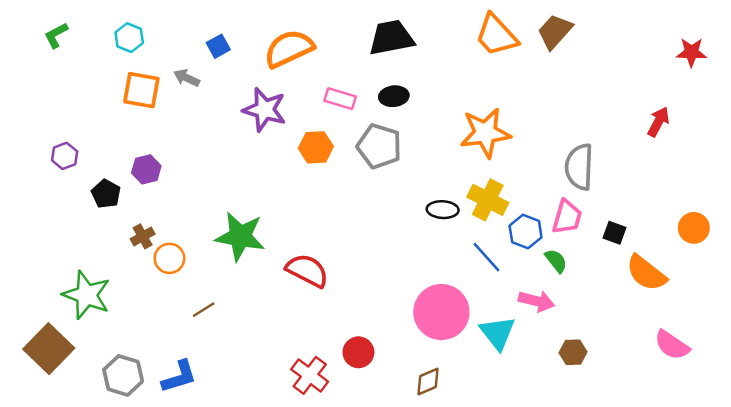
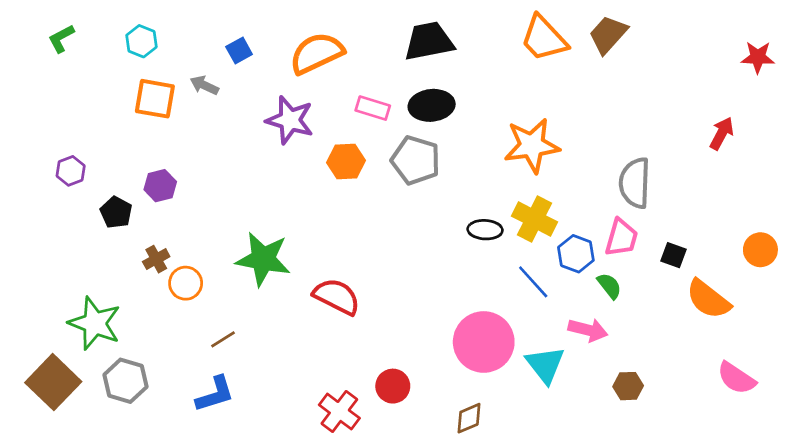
black ellipse: (394, 96) -> (432, 105), size x1.4
gray hexagon: (123, 375) -> (125, 381), moved
blue L-shape: (179, 377) -> (215, 394), moved

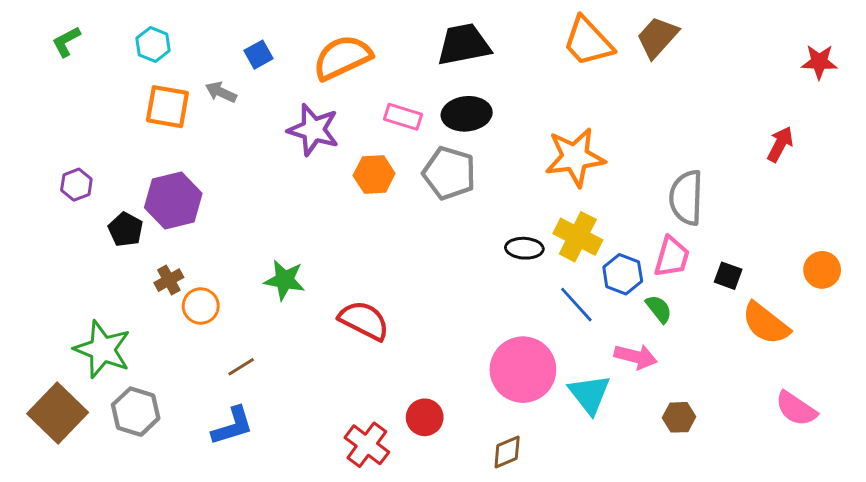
purple hexagon: (160, 186) -> (173, 201), size x1.6
green star: (263, 259) -> (285, 280), size x0.7

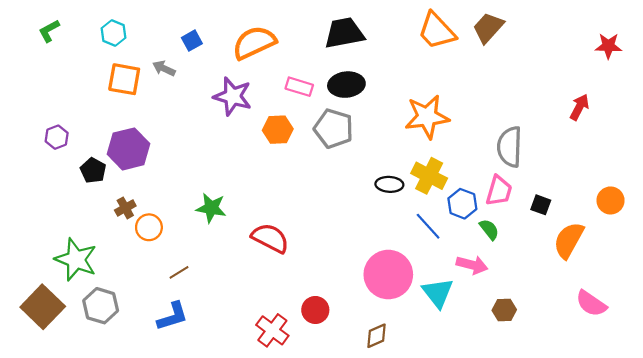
orange semicircle: (766, 323) -> (569, 240), turned 81

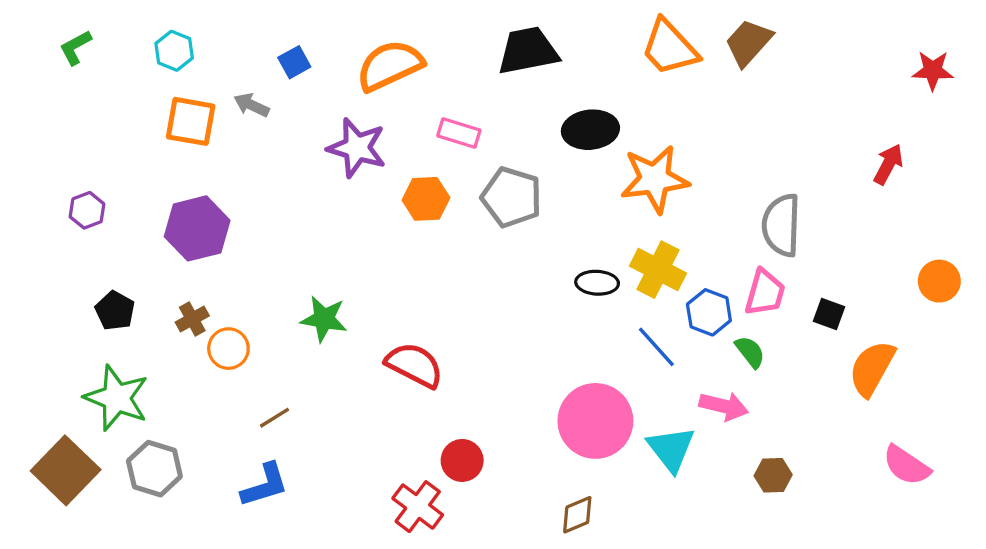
black ellipse: (346, 85) -> (590, 130), moved
black pentagon: (93, 170) -> (115, 311), moved
orange circle: (611, 200) -> (939, 281), moved
red circle: (315, 310) -> (462, 460), moved

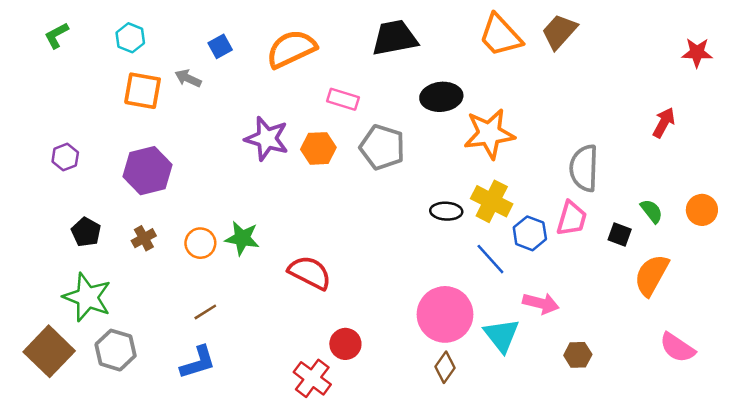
purple star: (357, 148) -> (267, 139), moved
orange circle: (228, 349) -> (200, 243), moved
green semicircle: (750, 352) -> (652, 211), moved
brown diamond: (577, 515) -> (445, 367), moved, turned -32

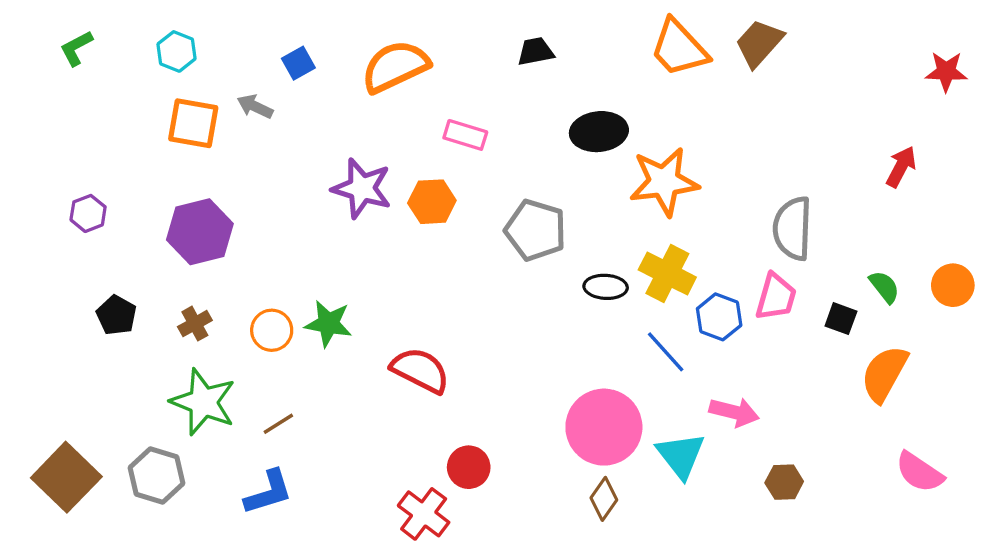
black trapezoid: (395, 38) -> (535, 51), size x0.6
gray pentagon: (382, 147) -> (535, 230), moved
green star: (87, 297) -> (203, 402), moved

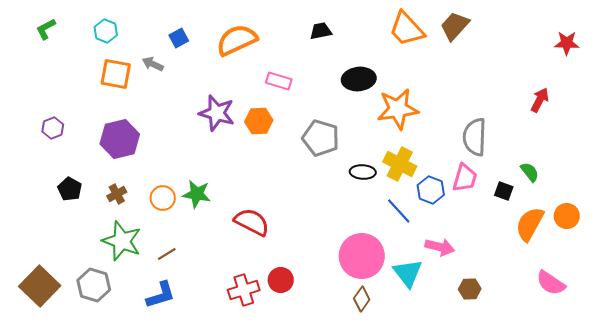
orange circle: (953, 285) -> (567, 216), moved
red cross: (424, 514) -> (244, 290), moved, turned 36

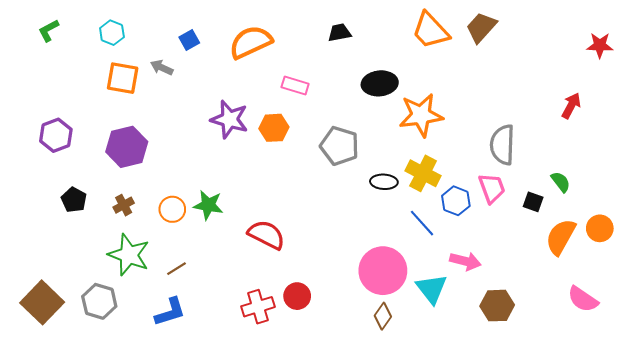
purple hexagon: (53, 128) -> (56, 135), size x1.4
pink trapezoid: (465, 178) -> (492, 188), turned -36
brown hexagon: (470, 289) -> (497, 306), size x1.4

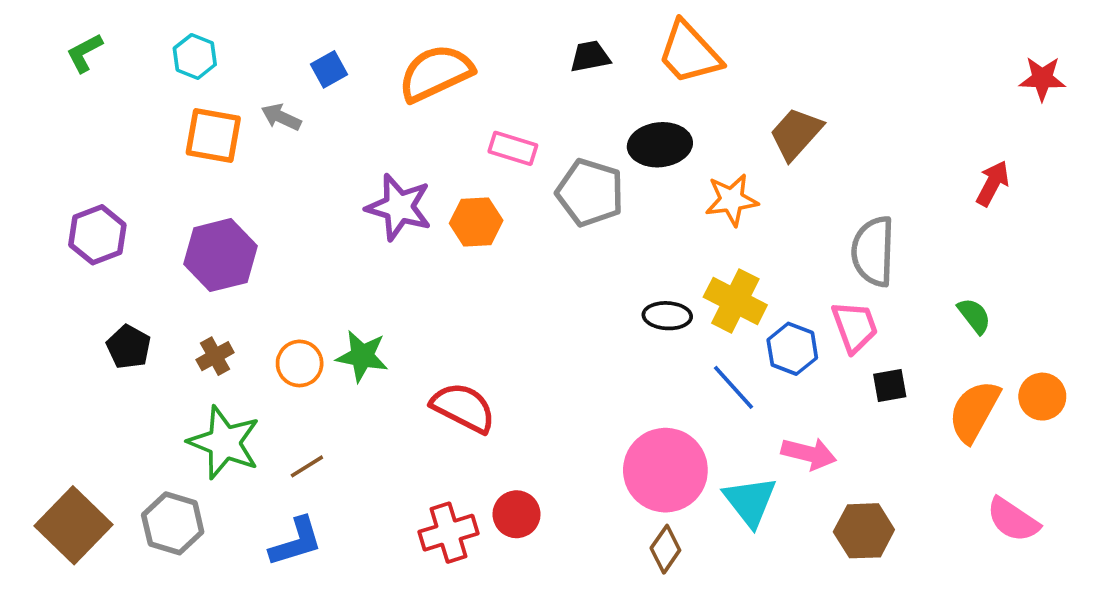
brown trapezoid: (481, 27) -> (796, 134), moved
orange trapezoid: (430, 30) -> (689, 53), moved
orange star: (421, 115) -> (732, 200), size x0.7
gray pentagon: (339, 146) -> (590, 193), moved
black square: (533, 202) -> (890, 386), moved, turned -30

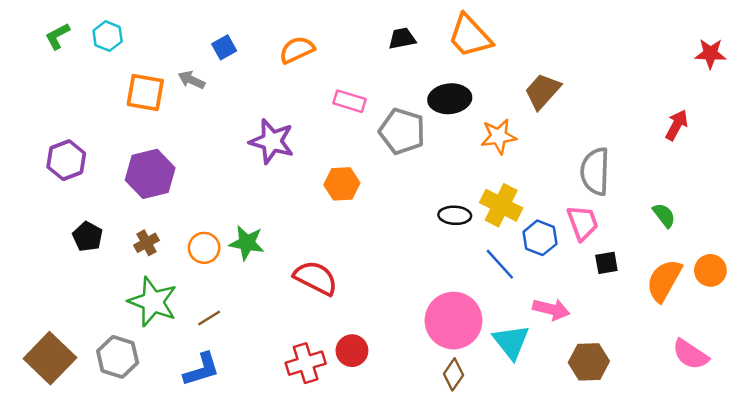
cyan hexagon: (195, 56) -> (108, 36), moved
orange semicircle: (436, 73) -> (297, 50), size x0.7
orange hexagon: (476, 222) -> (342, 184), moved

